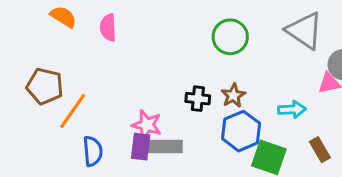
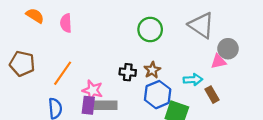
orange line: (73, 111) -> (63, 73), moved
brown rectangle: (320, 150) -> (212, 95), moved

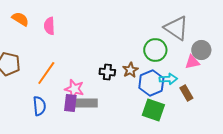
green circle: (150, 30) -> (155, 50), moved
blue hexagon: (158, 95) -> (151, 83), moved

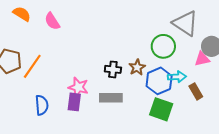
pink semicircle: (49, 26) -> (52, 21), turned -30
orange line: (46, 73) -> (32, 66), moved
gray rectangle: (86, 103) -> (111, 98), moved

